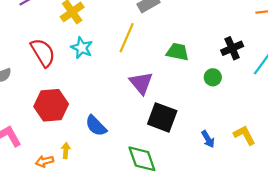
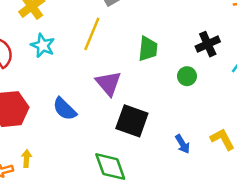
green trapezoid: (177, 52) -> (148, 49), turned 85
blue semicircle: (96, 126) -> (65, 109), moved

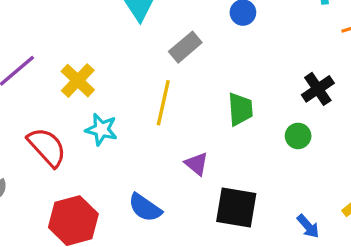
purple triangle: (108, 83) -> (197, 164), size x0.7

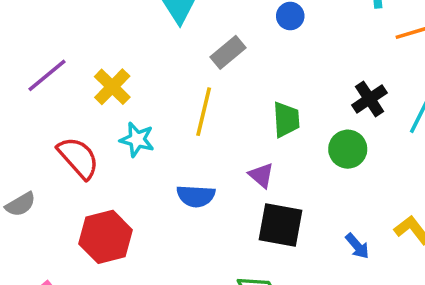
green circle: (298, 136) -> (348, 149), size x1.4
purple triangle: (197, 164) -> (261, 175), moved
blue semicircle: (145, 208) -> (196, 196), moved, turned -32

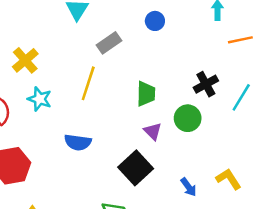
purple triangle: (261, 175) -> (153, 131), moved
black square: (280, 225) -> (136, 168), turned 32

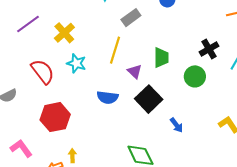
purple triangle: (153, 131) -> (135, 71), moved
black square: (136, 168) -> (149, 99), moved
blue arrow: (189, 187) -> (176, 125), moved

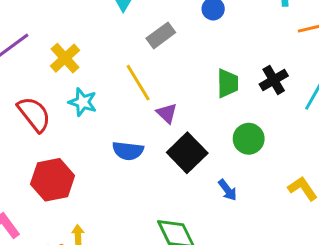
yellow line: (115, 50) -> (138, 83), turned -48
green trapezoid: (161, 58) -> (228, 83), moved
green circle: (195, 76) -> (249, 139), moved

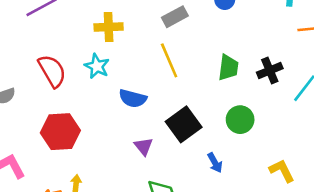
yellow cross: (65, 58) -> (109, 27), moved, turned 32
yellow line: (138, 83) -> (169, 60), moved
purple triangle: (167, 113) -> (144, 146), moved
blue semicircle: (128, 151) -> (133, 98), moved

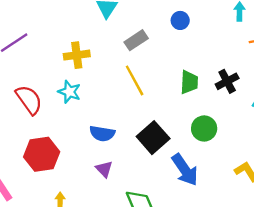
blue semicircle: (133, 98) -> (102, 134), moved
purple triangle: (144, 146) -> (104, 169), moved
blue arrow: (215, 163) -> (185, 170), size x1.8

